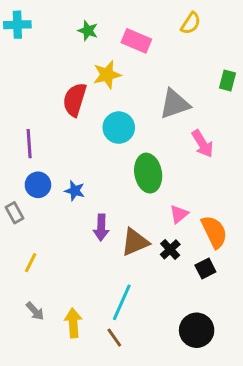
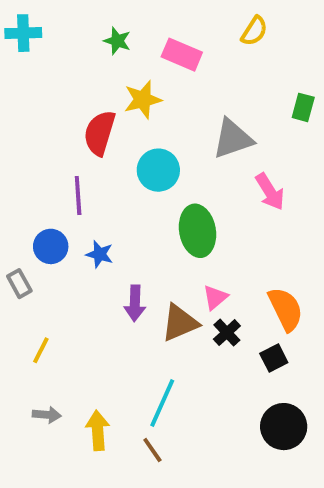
purple line: (29, 144) -> (78, 196), moved
pink triangle: (179, 214) -> (215, 297), moved
gray arrow: (35, 311) -> (47, 415), turned -42
black circle: (197, 330) -> (284, 427), moved

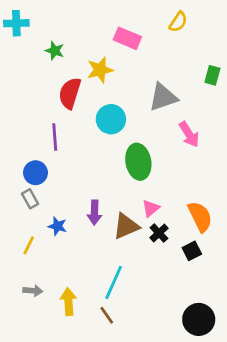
green star: (117, 41) -> (55, 51), moved
blue star: (100, 254) -> (57, 226), moved
gray rectangle: (19, 284) -> (30, 199), moved
black circle: (284, 427) -> (199, 319), moved

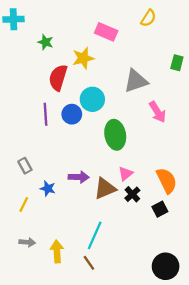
blue circle: (36, 173) -> (72, 114), moved
purple arrow: (94, 212) -> (79, 177), turned -90

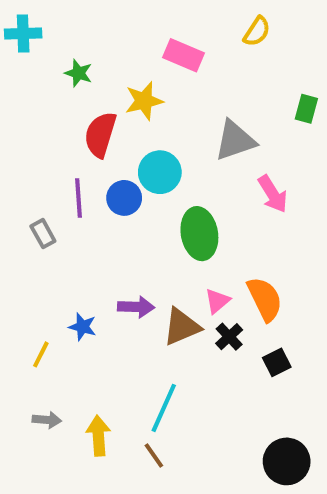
gray rectangle: (25, 166) -> (43, 234), moved
orange semicircle: (167, 181) -> (265, 299), moved

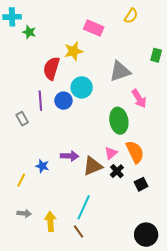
green star: (79, 73) -> (29, 32), moved
green ellipse: (199, 234) -> (119, 121), moved

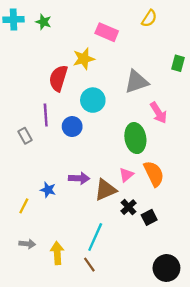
green star: (29, 32) -> (43, 22), moved
blue circle: (63, 101) -> (72, 127), moved
black cross: (117, 171) -> (129, 207), moved
black square: (141, 184) -> (149, 217), moved

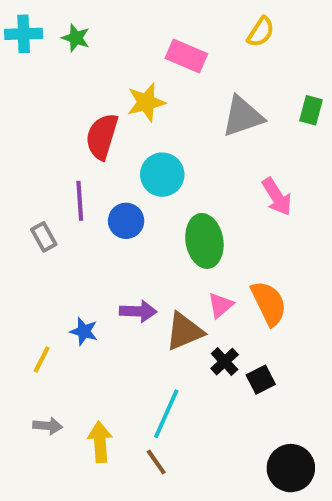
gray triangle: (137, 82) -> (243, 116), moved
green ellipse: (135, 138) -> (204, 241), moved

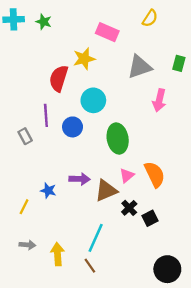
pink arrow: (277, 197) -> (159, 100), moved, turned 45

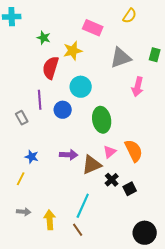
green star: (44, 22) -> (44, 38), moved
blue star: (48, 191) -> (32, 157), moved

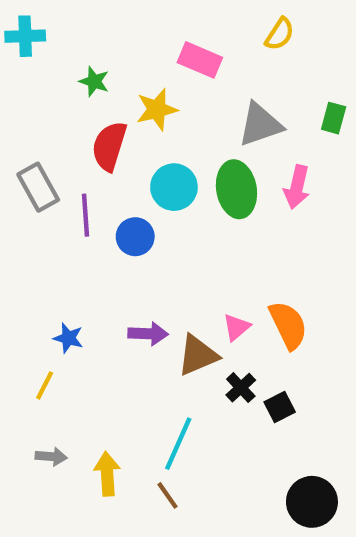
gray rectangle: (22, 118) -> (38, 187), moved, size x1.5
green ellipse: (102, 120) -> (236, 189), moved

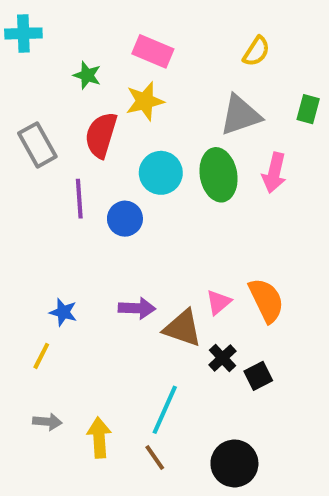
yellow semicircle: (280, 34) -> (256, 51), moved
pink rectangle: (200, 60) -> (153, 51), moved
gray rectangle: (38, 187) -> (37, 145), moved
brown triangle: (198, 355) -> (183, 328), turned 42
black circle: (312, 502) -> (234, 463), moved

